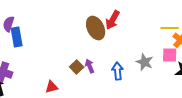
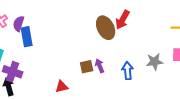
gray star: (145, 62) -> (155, 62), turned -30
brown square: (77, 67) -> (87, 67), turned 32

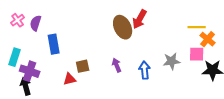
blue rectangle: (27, 37) -> (54, 44), moved
brown square: (87, 67) -> (83, 66), moved
red triangle: (62, 87) -> (70, 79), moved

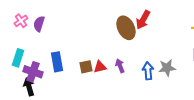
blue rectangle: (54, 44) -> (57, 62), moved
gray star: (172, 61) -> (167, 68), moved
red triangle: (70, 79) -> (100, 67), moved

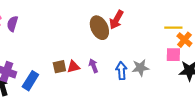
blue rectangle: (57, 62) -> (30, 81), moved, turned 42

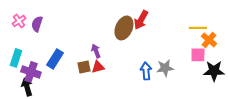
brown ellipse: (99, 28) -> (124, 28), turned 50
purple arrow: (93, 66) -> (96, 51), moved
blue rectangle: (30, 81) -> (55, 59), moved

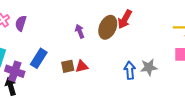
purple arrow: (96, 51) -> (80, 31), moved

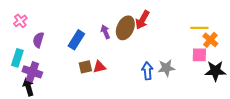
purple semicircle: (21, 23) -> (38, 40), moved
purple arrow: (80, 31) -> (105, 32), moved
blue rectangle: (39, 58) -> (76, 40), moved

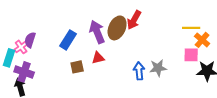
pink cross: (20, 21) -> (21, 47), moved
purple arrow: (105, 32) -> (97, 32), size x1.6
red triangle: (99, 67) -> (98, 58), moved

